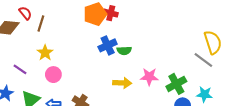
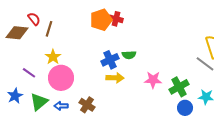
blue cross: (108, 45) -> (110, 60), moved
pink circle: (53, 75) -> (61, 78), size x1.6
yellow arrow: (122, 83) -> (115, 78), moved

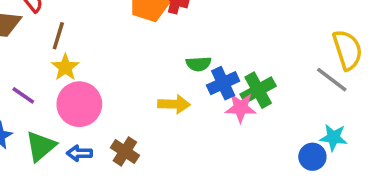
brown line: (49, 29) -> (58, 36), moved
blue cross: (110, 60) -> (223, 83), moved
green cross: (179, 87) -> (258, 90), moved
blue circle: (185, 108) -> (312, 157), moved

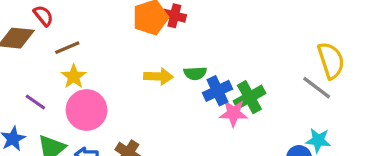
brown line: (58, 36) -> (67, 48), turned 50
yellow arrow: (174, 104) -> (158, 76), moved

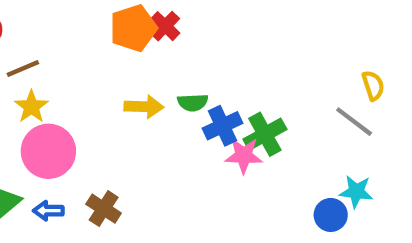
red cross: (174, 16) -> (165, 26), turned 30
yellow semicircle: (331, 60) -> (373, 85), size x0.6

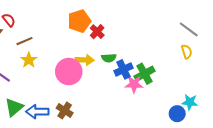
red cross: (165, 26) -> (97, 32), moved
yellow semicircle: (373, 85) -> (187, 52), moved
gray line: (354, 122) -> (189, 29), moved
pink circle: (48, 151) -> (69, 72), moved
blue arrow: (48, 211) -> (37, 112), size x1.5

